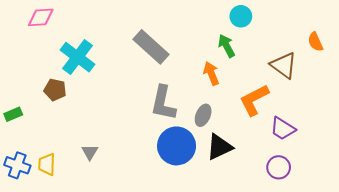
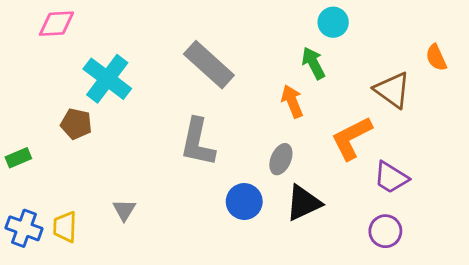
gray L-shape: (163, 103) -> (198, 142), moved
blue circle: (177, 146) -> (244, 202), size x0.7

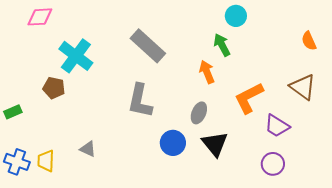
brown triangle: (392, 90) -> (303, 87), moved
black triangle: (303, 203) -> (215, 144), turned -44
gray triangle: (124, 210) -> (88, 149), turned -36

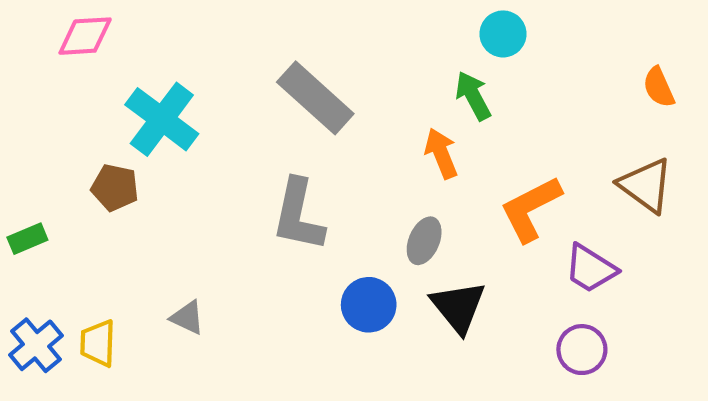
blue cross: (17, 162) -> (36, 345), turned 30

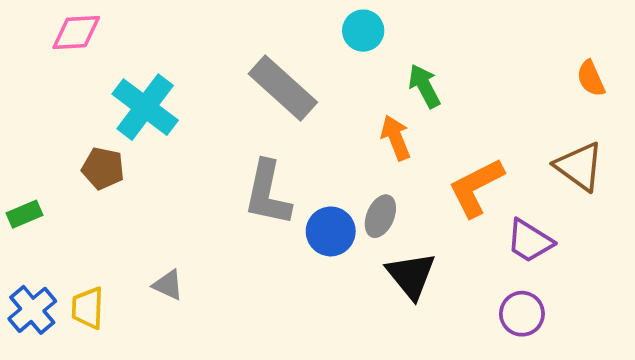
cyan circle: (503, 34) -> (363, 31), moved
blue circle: (369, 305) -> (331, 231), moved

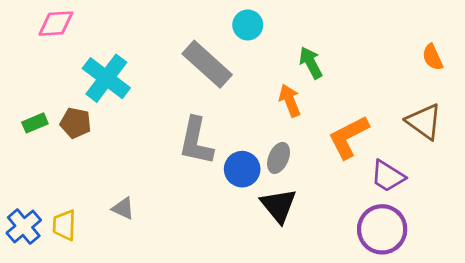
cyan circle: (363, 31) -> (248, 25), moved
green rectangle: (25, 214) -> (35, 123), moved
black triangle: (411, 275) -> (279, 206), moved
purple circle: (522, 314) -> (382, 229), size x1.5

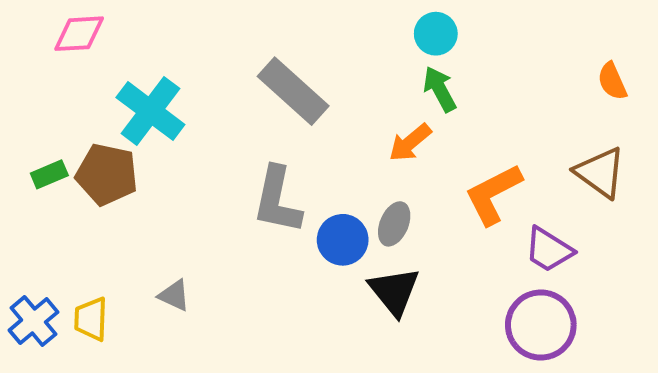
cyan circle: (248, 25) -> (436, 34), moved
orange arrow: (290, 101) -> (410, 143), turned -108
brown pentagon: (76, 123) -> (107, 174), size x1.4

